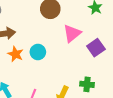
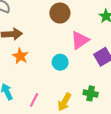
cyan circle: (38, 52) -> (60, 62), moved

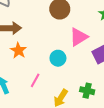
pink line: (34, 100) -> (35, 80), moved

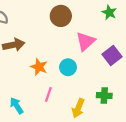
orange star: (18, 50) -> (39, 67), moved

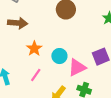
pink triangle: (85, 41) -> (77, 67), moved

